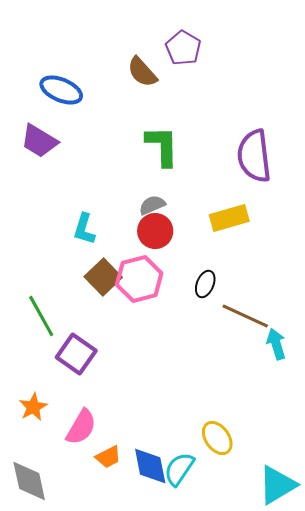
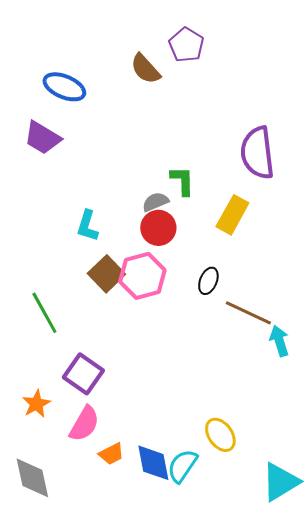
green L-shape: (162, 146) -> (182, 181), moved, size x0.7
yellow rectangle: (229, 218) -> (232, 215), turned -45
purple square: (76, 354) -> (83, 374), moved

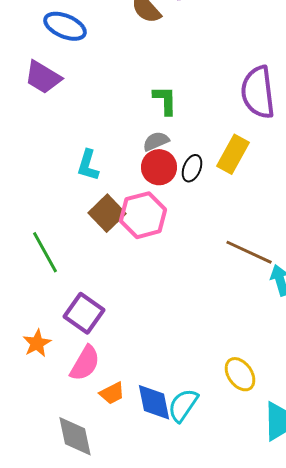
green L-shape: (182, 181) -> (165, 100), moved
black ellipse: (208, 281) -> (192, 168), moved
yellow ellipse: (220, 435) -> (240, 374), moved
gray diamond: (32, 478) -> (75, 436), moved

